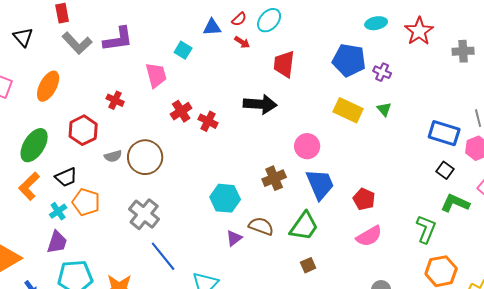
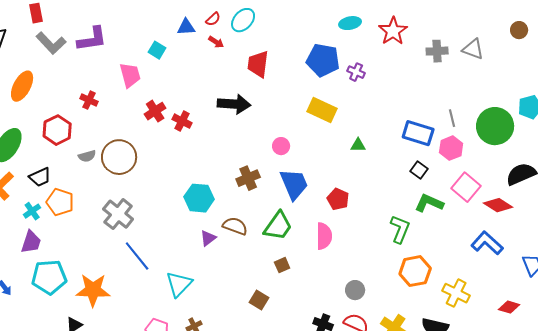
green triangle: (384, 109) -> (358, 145), moved, turned -49
pink circle: (307, 146) -> (281, 146), size x0.7
pink semicircle: (369, 236) -> (324, 236), moved, turned -60

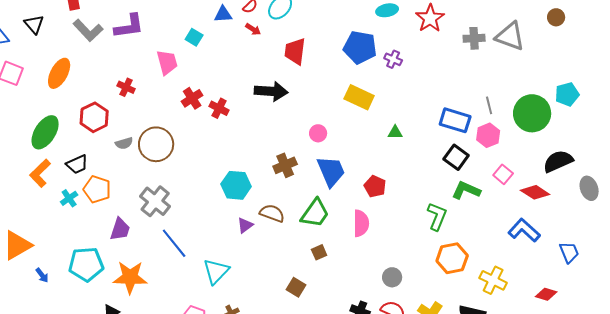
gray triangle: (473, 49) -> (510, 36), size x1.4
black square: (419, 170) -> (456, 157), size x1.4
pink square: (466, 187) -> (503, 174), size x0.7
purple trapezoid: (31, 242) -> (120, 229), moved

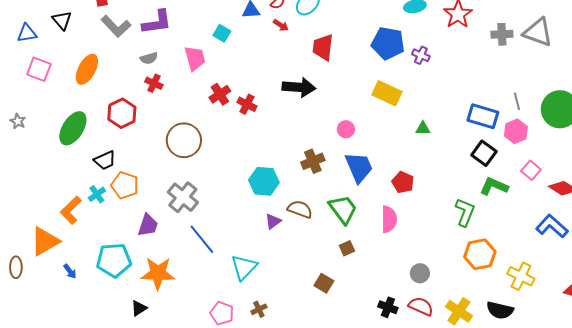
gray semicircle: (124, 143) -> (149, 58), moved
orange L-shape: (40, 173) -> (71, 210), moved
green trapezoid: (315, 213) -> (343, 209), turned -72

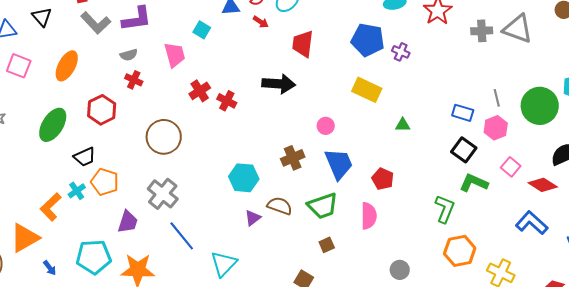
blue rectangle: (483, 116) -> (463, 113), size x0.7
green trapezoid: (343, 209) -> (323, 206), turned 108

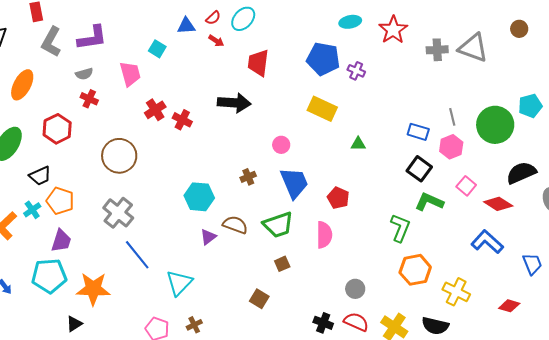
gray L-shape: (96, 23) -> (51, 42), turned 72
brown cross: (293, 158) -> (248, 177), size x0.7
purple trapezoid: (128, 222) -> (61, 241), moved

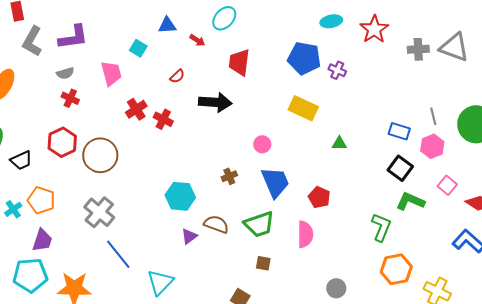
red semicircle: (213, 18) -> (177, 76), moved
red hexagon: (57, 129) -> (62, 142), moved
black trapezoid: (40, 176) -> (21, 160), moved
brown square: (282, 264) -> (263, 263), turned 35

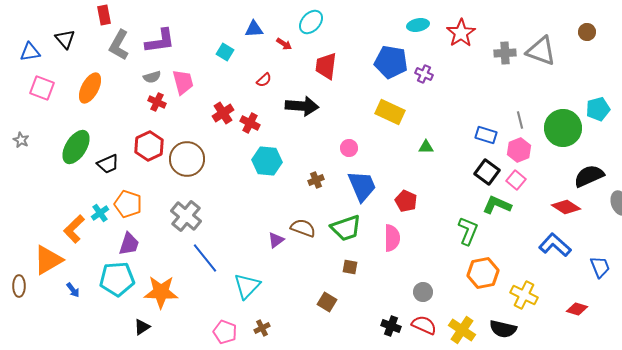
pink trapezoid: (111, 73) -> (183, 82), moved
pink square: (447, 185) -> (516, 180), moved
cyan hexagon: (180, 196) -> (267, 161), moved

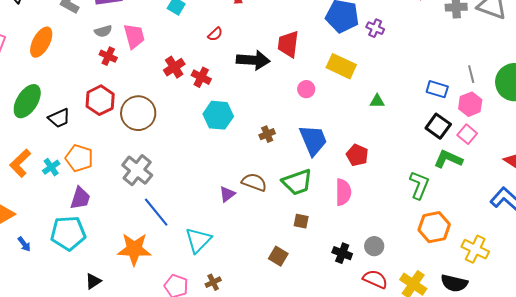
red trapezoid: (326, 66) -> (288, 44), moved
pink circle: (349, 148) -> (306, 89), moved
orange L-shape: (74, 229) -> (20, 163), moved
orange star: (161, 292) -> (134, 249), moved
black cross: (391, 326) -> (342, 253), moved

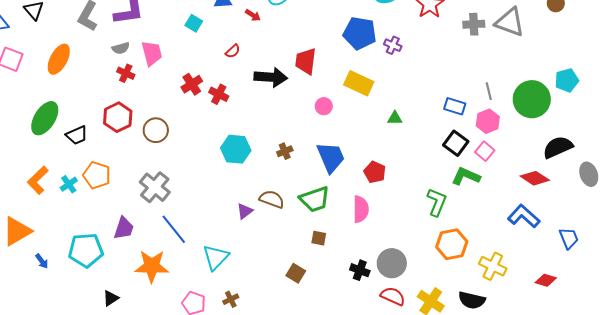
brown circle: (138, 113) -> (156, 130), size x0.7
cyan hexagon: (218, 115) -> (236, 149), moved
purple trapezoid: (80, 198) -> (124, 228), moved
gray circle: (374, 246) -> (392, 263), size x1.5

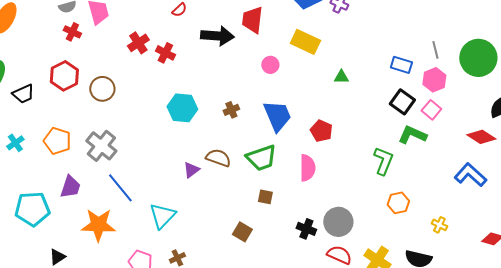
orange pentagon: (97, 175) -> (57, 141), moved
orange hexagon: (452, 244) -> (398, 203), size x0.7
yellow cross: (493, 266) -> (439, 225), size x0.6

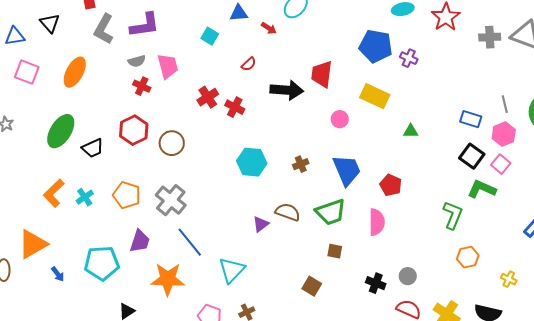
gray circle: (338, 222) -> (408, 276), size x0.6

